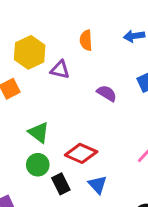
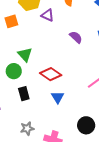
green circle: (38, 165) -> (14, 71), moved
black rectangle: (61, 184) -> (24, 94), moved

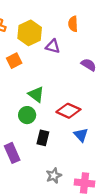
black rectangle: (24, 94) -> (43, 138), turned 40

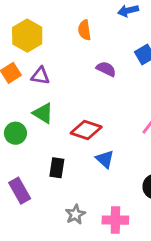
orange semicircle: (73, 24) -> (84, 30), moved
purple triangle: (53, 46) -> (40, 76), moved
green circle: (27, 115) -> (15, 133), moved

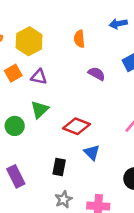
green triangle: (43, 113) -> (40, 110), turned 42
black rectangle: (57, 168) -> (59, 167), moved

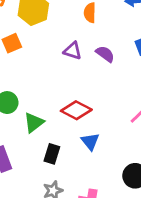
purple triangle: (39, 77) -> (73, 51), moved
green triangle: (40, 110) -> (34, 123), moved

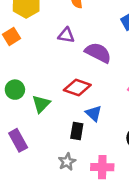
purple semicircle: (105, 54) -> (98, 53), moved, size x1.5
black rectangle: (52, 154) -> (77, 131), moved

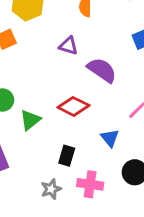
blue triangle: (94, 113) -> (110, 138), moved
pink cross: (102, 167) -> (90, 184), moved

